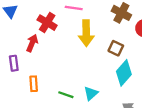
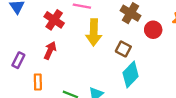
red arrow: (32, 43) -> (50, 50), moved
purple rectangle: (14, 63) -> (18, 60), turned 32

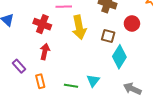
red circle: (153, 30) -> (132, 23), moved
purple rectangle: (18, 60) -> (19, 66), turned -56

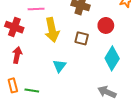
cyan diamond: (119, 57) -> (112, 58), moved
cyan triangle: (93, 81) -> (59, 66), moved
green line: (71, 86) -> (32, 90), moved

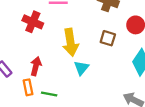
yellow arrow: (52, 30) -> (70, 42), moved
red arrow: (17, 55) -> (36, 66), moved

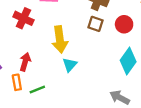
brown square: (108, 38) -> (95, 24), moved
green line: (49, 94) -> (37, 89), turned -35

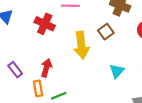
brown square: (95, 24) -> (106, 32), moved, turned 35
cyan triangle: (70, 65) -> (117, 71), moved

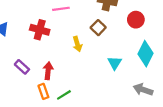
yellow arrow: (81, 45) -> (77, 44), size x0.6
purple rectangle: (15, 70) -> (22, 67), moved

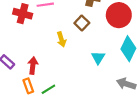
red circle: (136, 20) -> (119, 15), size x1.5
red cross: (40, 30) -> (23, 14), moved

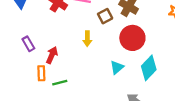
red circle: (119, 15) -> (132, 38), moved
brown square: (82, 23) -> (105, 16), moved

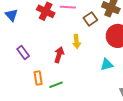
red arrow: (52, 55) -> (59, 55), moved
cyan triangle: (117, 67) -> (107, 65), turned 32

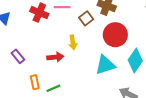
red arrow: (59, 55) -> (55, 57), turned 70
cyan triangle: (107, 65) -> (105, 65), size x1.5

